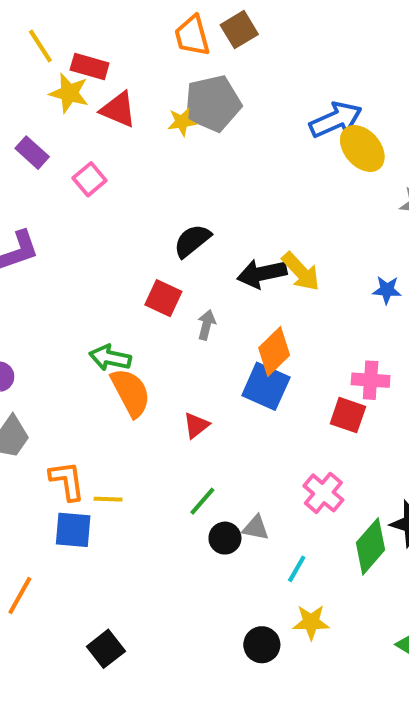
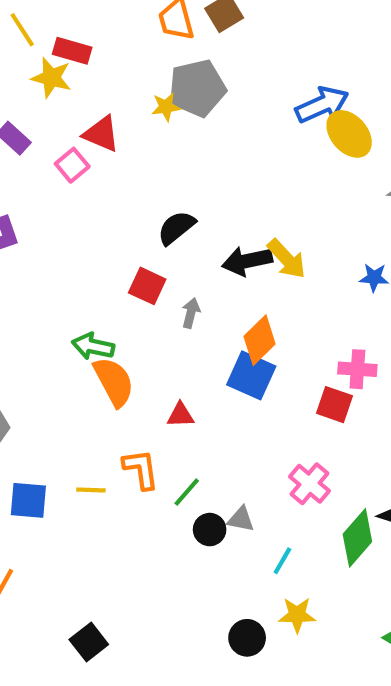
red triangle: (118, 110) -> (101, 134), moved
red triangle: (196, 425) -> (180, 415), turned 36
orange L-shape: (67, 481) -> (141, 469), moved
blue square: (73, 530) -> (28, 500), moved

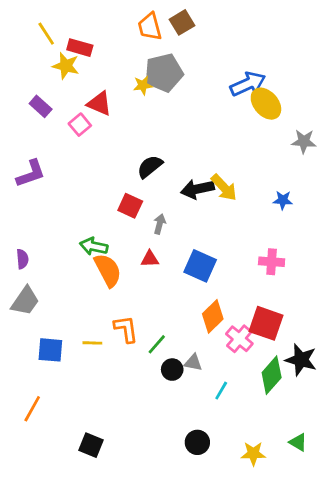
orange diamond: (260, 340) -> (213, 316), moved
red square: (335, 405) -> (266, 323), moved, size x1.4
red triangle: (180, 415) -> (150, 259), moved
yellow star: (297, 615) -> (253, 454), moved
black square: (89, 642) -> (91, 445), turned -30

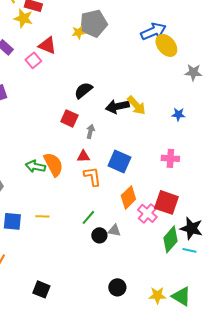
green arrow: (94, 246) -> (35, 166), moved
orange L-shape: (126, 329) -> (92, 176), moved
cyan line: (221, 391) -> (189, 250), moved, turned 72
green triangle: (298, 442) -> (181, 296), moved, size x1.5

